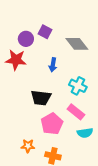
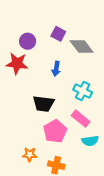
purple square: (45, 32) -> (58, 34), moved

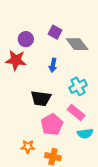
cyan cross: (83, 91) -> (78, 86), turned 36

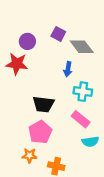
blue arrow: (53, 65) -> (68, 69), moved
cyan cross: (78, 86) -> (83, 92), turned 36
pink pentagon: (52, 124) -> (40, 132), moved

